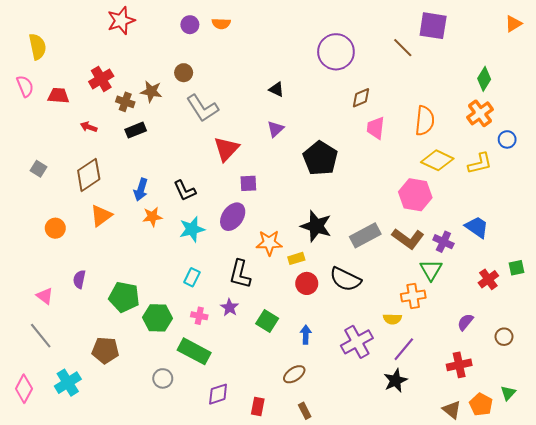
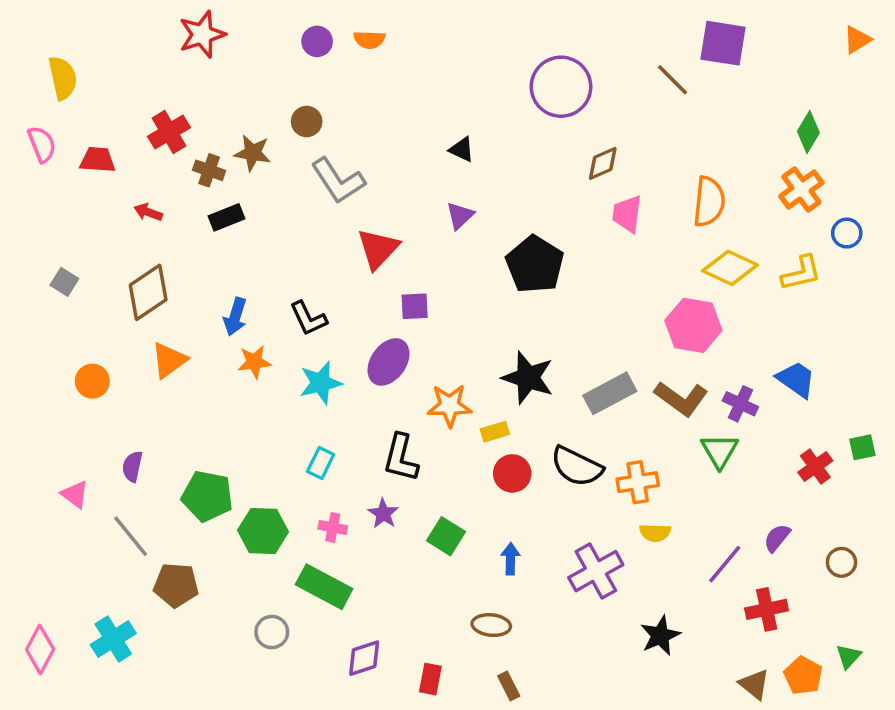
orange cross: (413, 296) -> (638, 482), moved
gray line: (41, 336) -> (131, 536), moved
purple line: (404, 349) -> (725, 564), moved
brown ellipse: (294, 374) -> (491, 625), turned 40

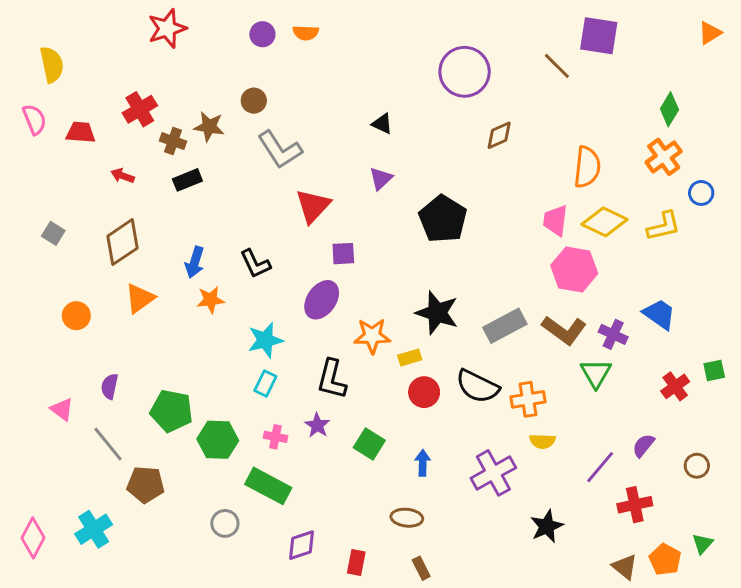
pink trapezoid: (627, 214) -> (555, 220), moved
cyan star: (321, 383) -> (265, 340), moved

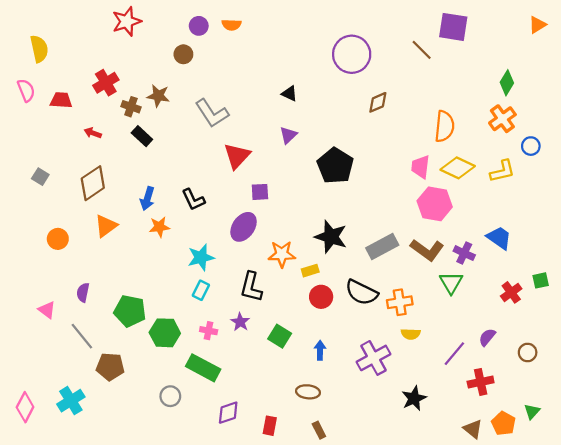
brown circle: (254, 101) -> (183, 54), moved
black rectangle: (187, 180) -> (142, 136), turned 65

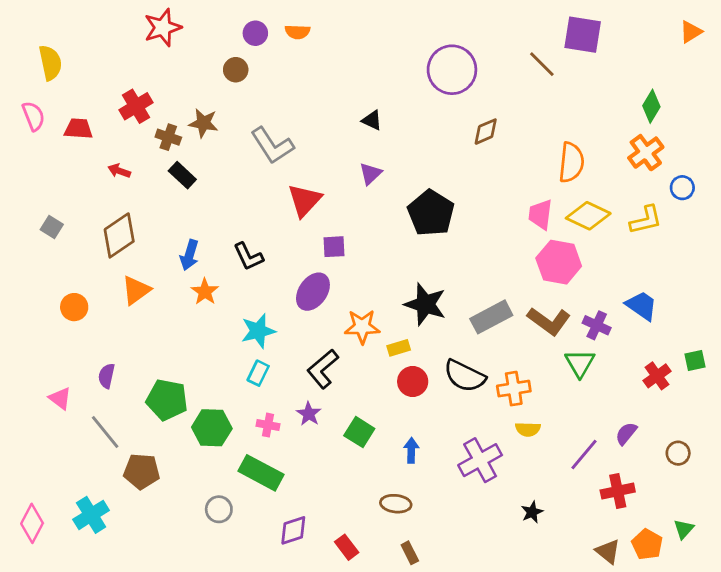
orange star: (159, 227) -> (205, 292), turned -30
black L-shape: (251, 287) -> (323, 369), turned 36
black star: (414, 398) -> (532, 512), size x0.7
red rectangle: (270, 426) -> (347, 547), turned -48

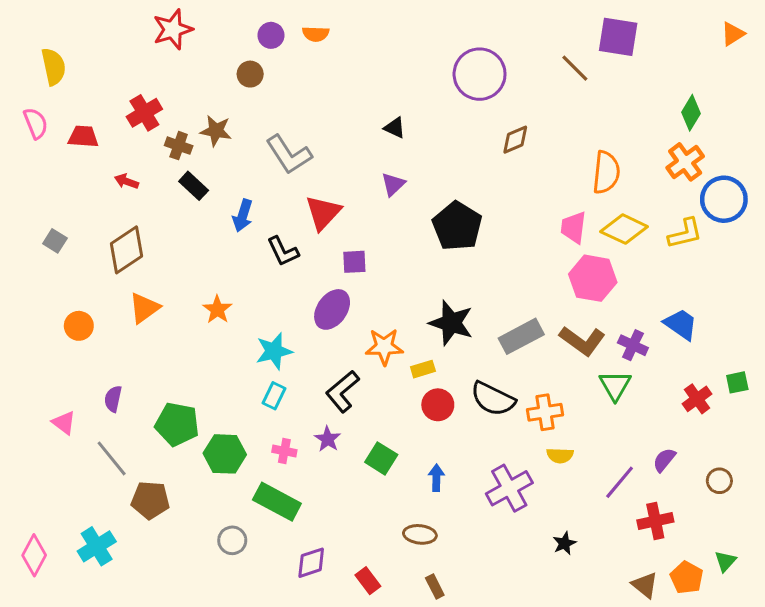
blue circle: (682, 188) -> (724, 199), size x1.8
blue arrow: (189, 255) -> (243, 216), moved
black L-shape: (248, 257) -> (283, 251), moved

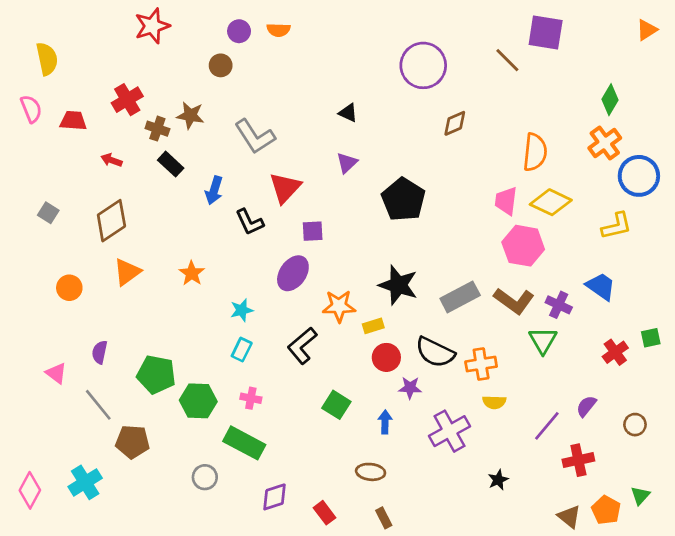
yellow L-shape: (685, 233) -> (617, 226), moved
cyan star: (274, 351) -> (242, 310), size x0.7
purple star: (328, 439) -> (410, 388), moved, turned -30

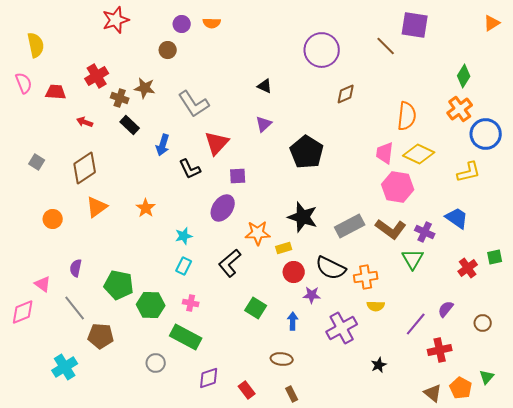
pink diamond: (30, 490) -> (23, 312), moved, turned 40

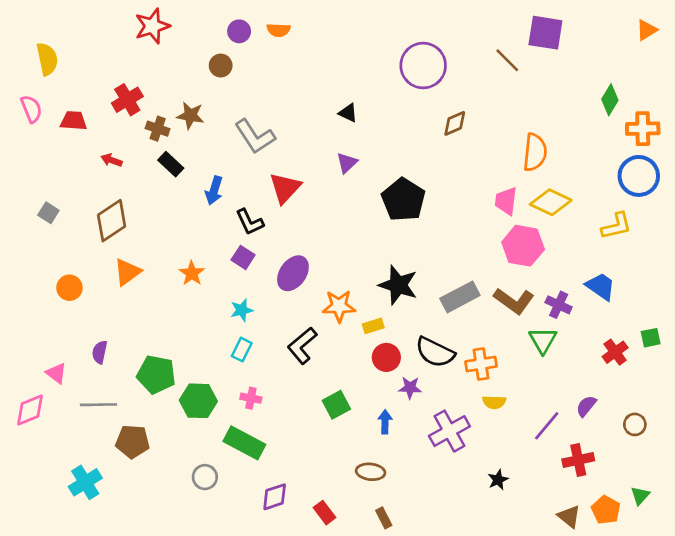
orange cross: (460, 109) -> (643, 129), moved, turned 35
purple square: (238, 176) -> (243, 257), moved, turned 36
gray line: (75, 308) -> (98, 405), turned -52
green square: (256, 308) -> (336, 405), turned 30

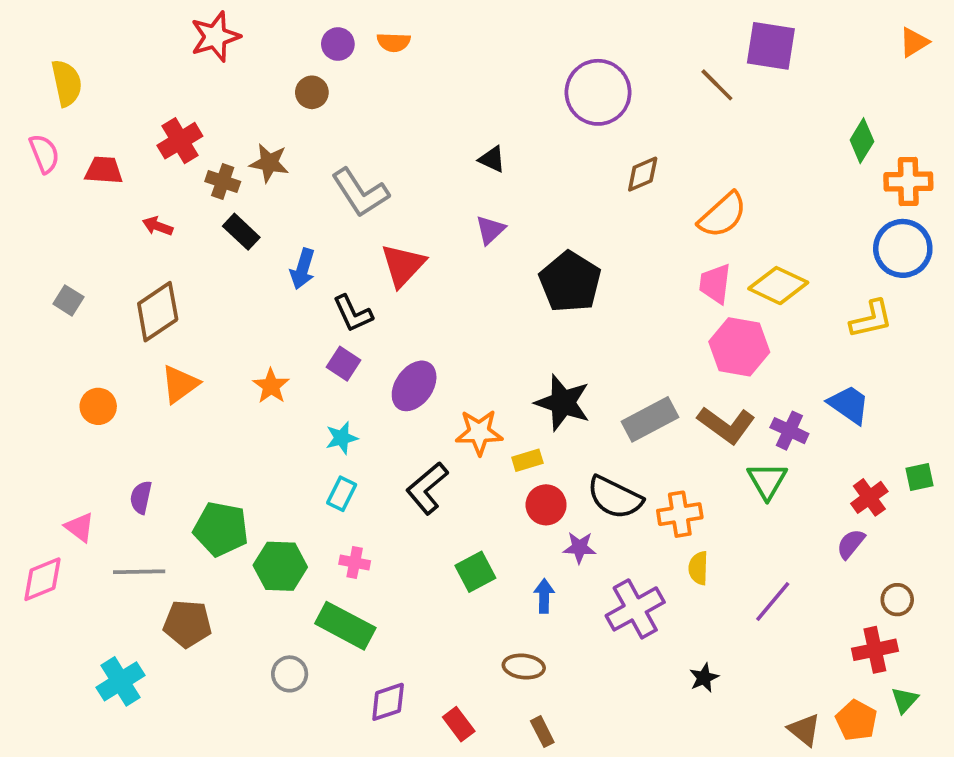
orange semicircle: (535, 152) -> (723, 215), moved, turned 42
yellow semicircle: (494, 402) -> (698, 568), turned 90
purple semicircle: (586, 406) -> (851, 544), moved
red cross: (578, 460) -> (875, 650), moved

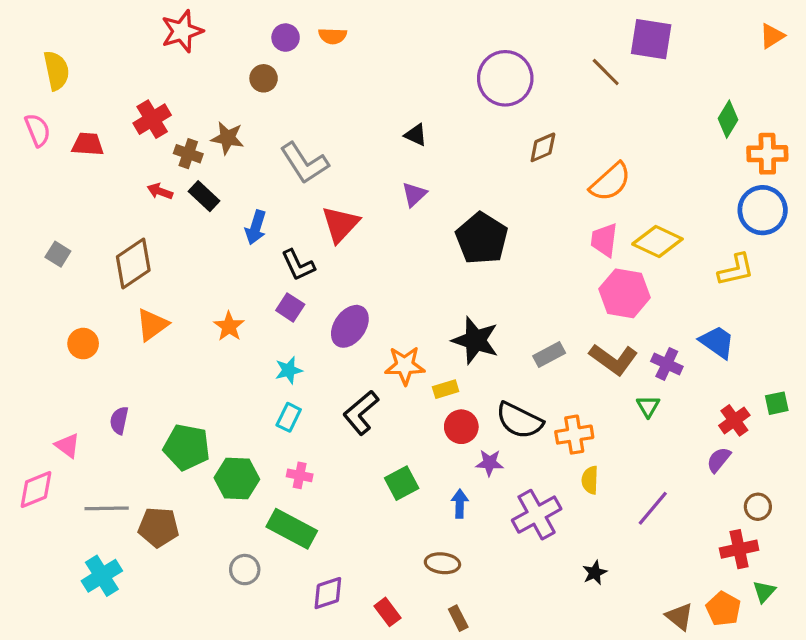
red arrow: (158, 226) -> (160, 191), moved
gray rectangle: (650, 419) -> (549, 355), size x0.7
green triangle: (767, 481) -> (648, 406), size x0.7
gray line: (139, 572) -> (107, 508), moved

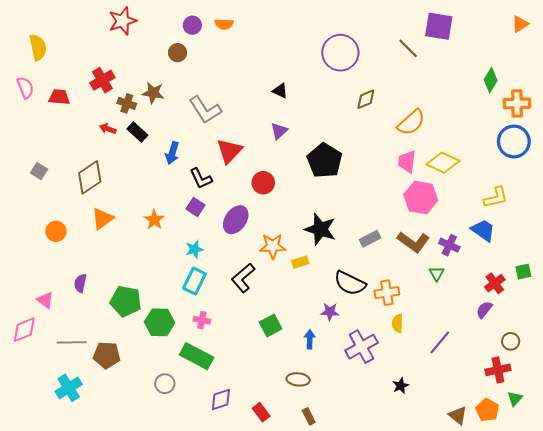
yellow L-shape: (736, 270) -> (496, 198), moved
cyan rectangle: (289, 417) -> (194, 281), size x1.4
red circle: (461, 427) -> (263, 183), moved

